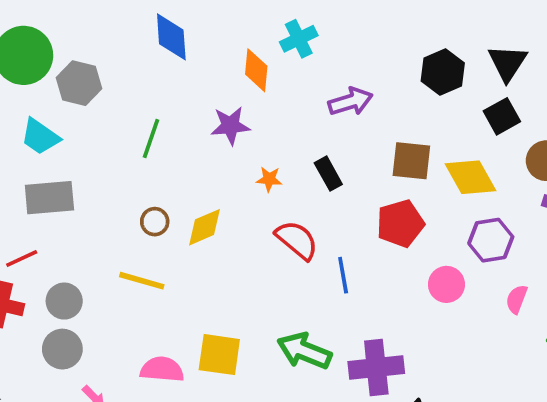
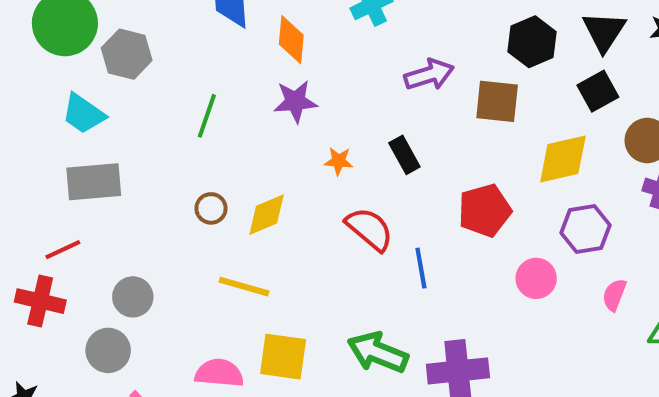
orange diamond: (256, 70) -> (291, 40), moved
brown square: (411, 161) -> (497, 101), moved
yellow diamond: (470, 177) -> (563, 159), turned -74
yellow line: (142, 281) -> (244, 287), moved
gray circle: (64, 301) -> (133, 297), moved

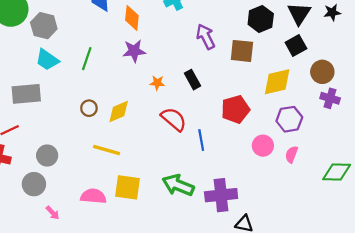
purple arrow: (429, 75) -> (206, 37), turned -100
cyan trapezoid: (83, 114) -> (47, 60), moved
pink semicircle: (614, 295) -> (291, 154), moved

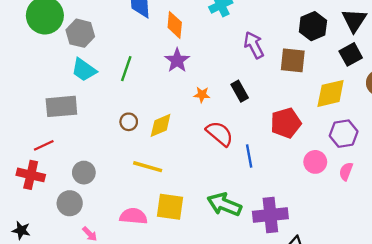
purple star: (134, 51) -> (177, 60), turned -30

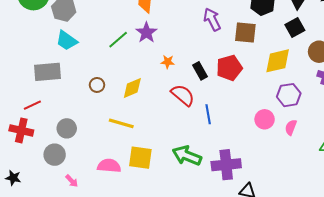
green line: (126, 69) -> (118, 40), moved, turned 30
black rectangle: (240, 91) -> (200, 71), moved
brown circle: (129, 122) -> (97, 85), moved
red pentagon: (286, 123) -> (229, 68), moved

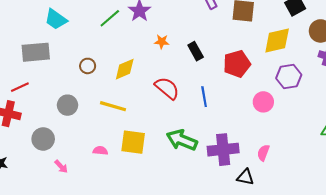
red pentagon: (229, 68) -> (237, 64), moved
red semicircle: (183, 95) -> (167, 88), moved
pink semicircle: (291, 127) -> (263, 153), moved
gray circle: (67, 128) -> (67, 105), moved
pink semicircle: (109, 166) -> (100, 151), size x0.6

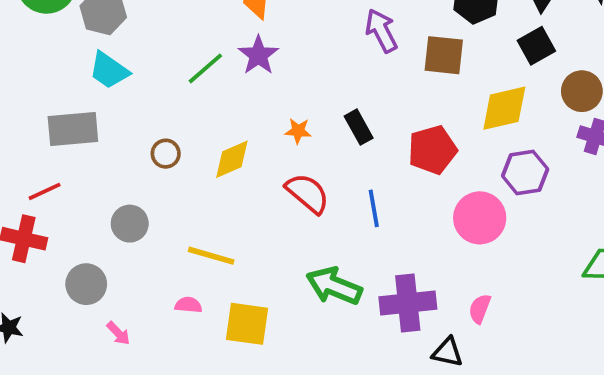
orange star: (162, 42) -> (298, 131), moved
pink circle: (263, 102) -> (480, 218), size x1.4
yellow line: (113, 106) -> (211, 256), moved
yellow square: (133, 142) -> (247, 324), moved

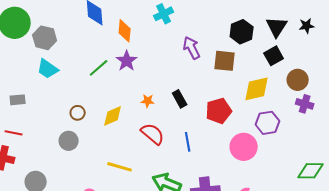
gray rectangle: (73, 129) -> (18, 100), moved, size x0.6
red line: (45, 191) -> (14, 133), turned 36
gray circle: (130, 224) -> (69, 141), moved
yellow line: (211, 256) -> (120, 167), moved

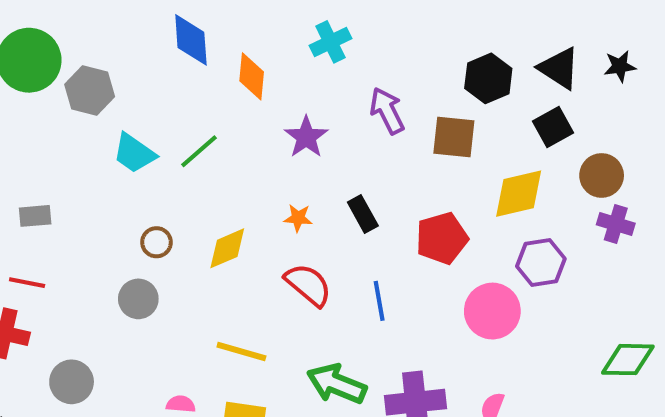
black triangle: (277, 27) -> (559, 68), turned -30
purple star: (127, 61) -> (306, 137), moved
cyan trapezoid: (48, 69) -> (134, 153), moved

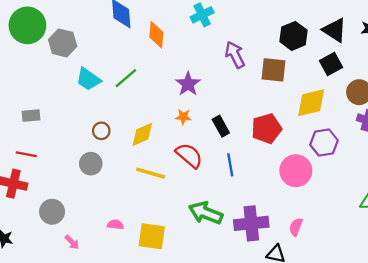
purple star: (306, 137) -> (188, 84), moved
black rectangle: (363, 214) -> (221, 126), moved
yellow line: (241, 351) -> (151, 173), moved

